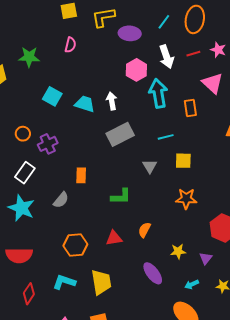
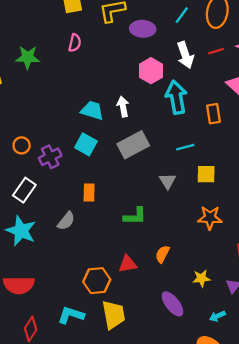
cyan square: (52, 96) -> (86, 144), moved
orange hexagon: (75, 245) -> (97, 281), moved

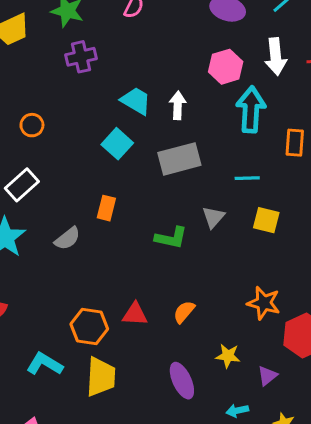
purple cross: (50, 157) -> (81, 57), moved
green L-shape: (135, 216) -> (171, 238), moved
orange star: (210, 218) -> (264, 303), moved

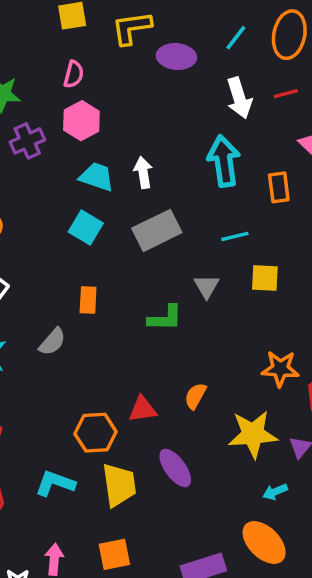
pink hexagon: (226, 67) -> (81, 121), moved
yellow star: (228, 356) -> (253, 434), size x1.8
purple ellipse: (182, 381) -> (175, 468), moved

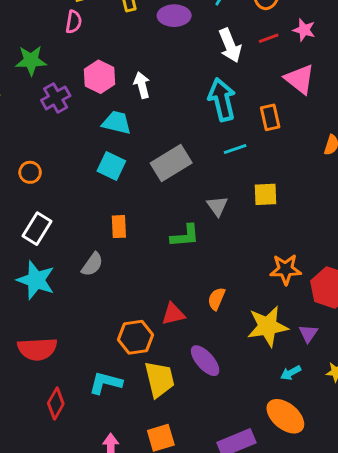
pink semicircle: (74, 74) -> (74, 22), moved
white arrow: (143, 172) -> (142, 85), moved
cyan line: (235, 236) -> (235, 149), moved

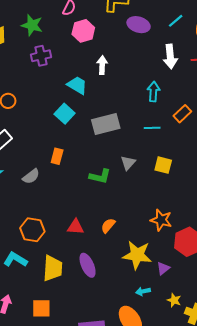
pink hexagon: (100, 77) -> (83, 31), moved
cyan arrow: (222, 100) -> (153, 92), size x0.7
orange rectangle: (270, 117) -> (182, 114), turned 42
orange hexagon: (135, 337) -> (32, 230), moved

